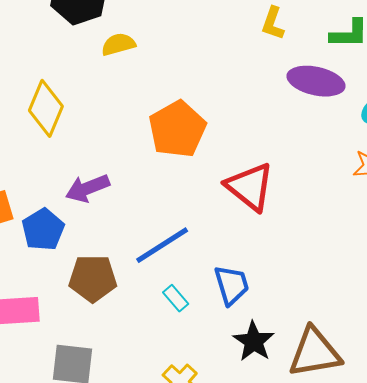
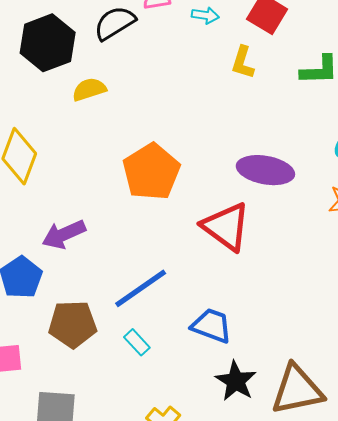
purple ellipse: (316, 81) -> (265, 170), moved
blue trapezoid: (232, 285) -> (212, 326), turned -51
cyan rectangle: (176, 298) -> (137, 342), moved

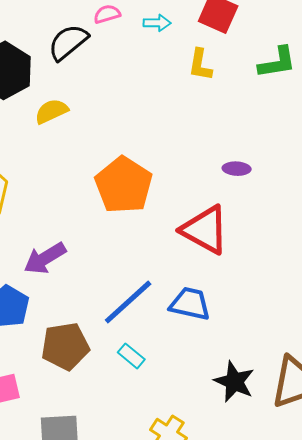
purple ellipse: (265, 170) -> (237, 169), size x0.5
blue trapezoid: (212, 326) -> (190, 304), moved

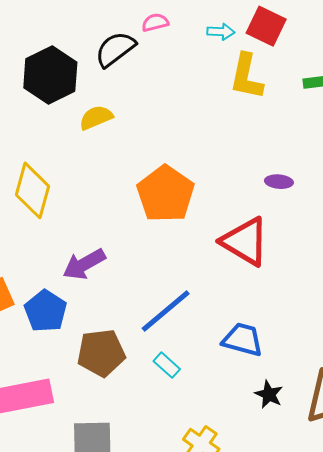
cyan arrow: (157, 23) -> (221, 32), moved
yellow L-shape: (200, 65) -> (246, 77), size x1.4
blue trapezoid: (190, 304) -> (243, 340), moved
black star: (234, 382) -> (269, 394), size x0.7

